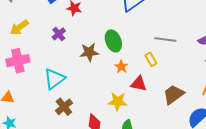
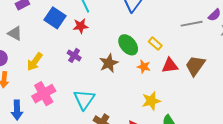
gray line: (165, 39) -> (192, 24), moved
yellow rectangle: (151, 59) -> (155, 44), moved
red triangle: (139, 84) -> (170, 66), moved
brown trapezoid: (173, 94) -> (195, 66), moved

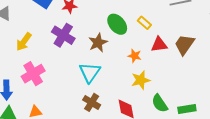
purple cross: (74, 55) -> (63, 35), size x1.6
orange star: (144, 67) -> (135, 56), moved
cyan triangle: (84, 99) -> (90, 72), moved

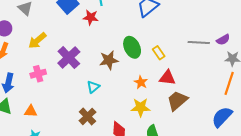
purple cross: (63, 35) -> (69, 57), moved
brown trapezoid: (184, 45) -> (177, 101), moved
cyan triangle: (90, 72) -> (93, 87), size x0.6
pink cross: (33, 74) -> (38, 74), size x0.7

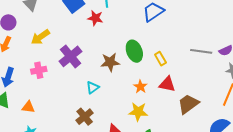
brown trapezoid: (177, 101) -> (188, 104), moved

